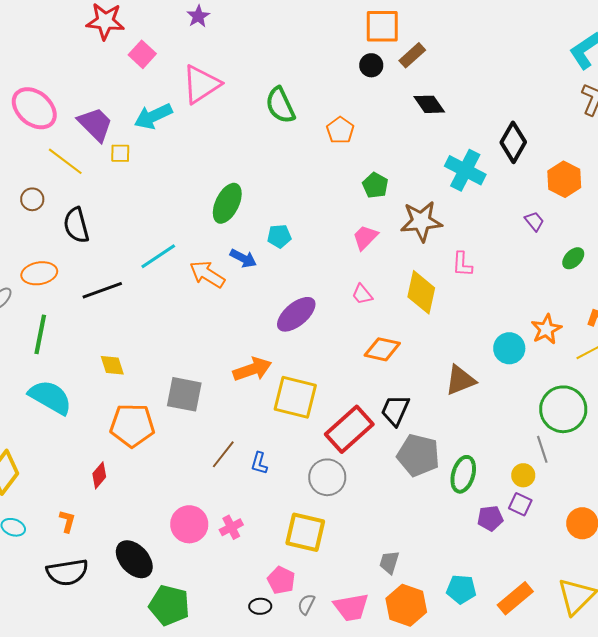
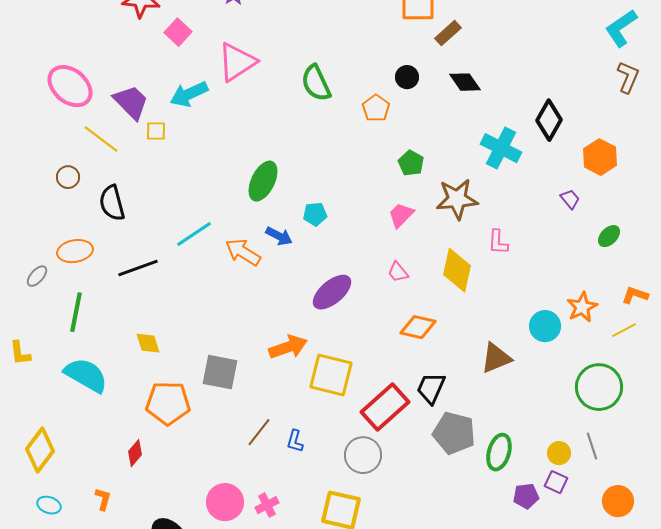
black circle: (371, 65) -> (407, 77), moved
gray line: (542, 449) -> (592, 446), moved

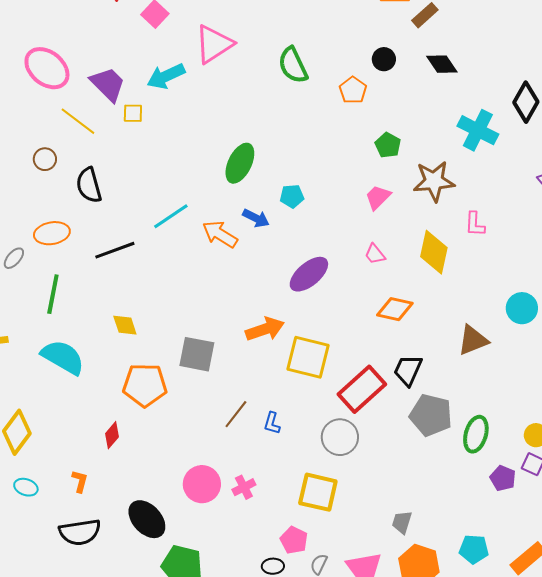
purple pentagon: (526, 496) -> (503, 478), turned 30

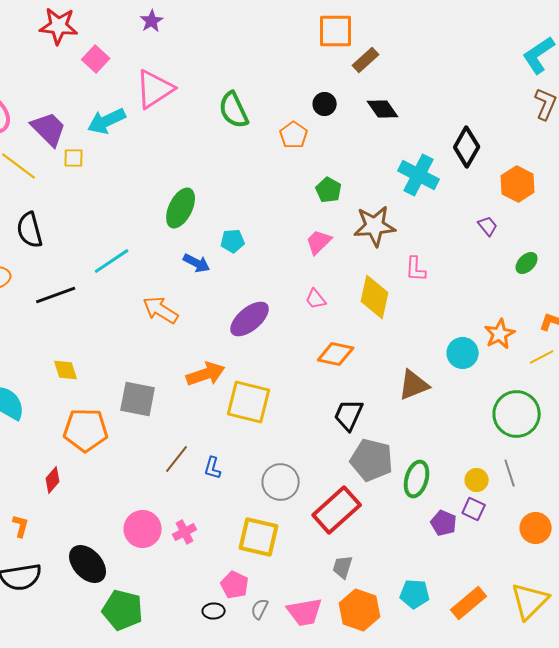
orange arrow: (220, 234) -> (161, 310), moved
red rectangle: (362, 389) -> (337, 510), moved

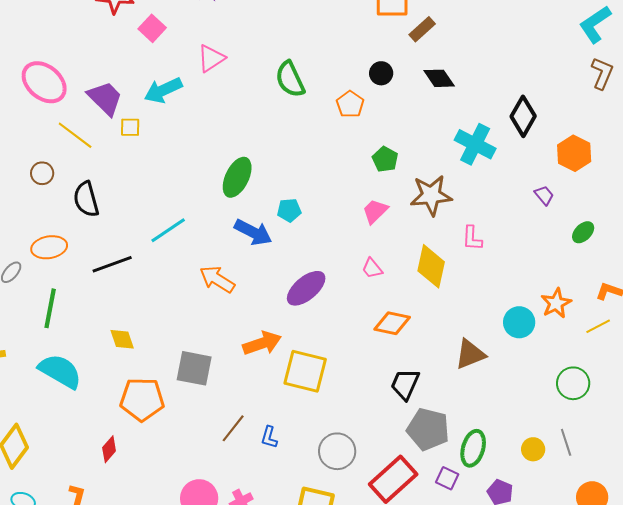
pink triangle: (155, 89) -> (211, 58), size x0.7
blue arrow: (197, 263) -> (253, 232), size x1.4
green circle: (517, 414) -> (573, 383), size x0.7
purple square: (474, 509) -> (447, 478), moved

